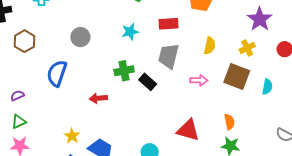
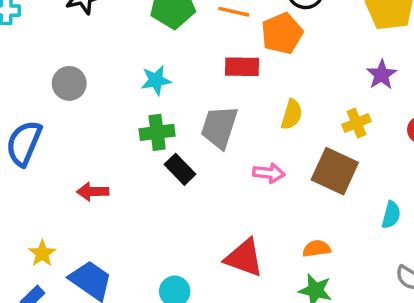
purple star: (260, 19) -> (382, 75), size x0.7
red rectangle: (168, 24) -> (242, 67), moved
green cross: (124, 71) -> (157, 132), moved
cyan semicircle: (267, 87) -> (391, 215), moved
orange semicircle: (229, 122) -> (317, 249), turned -91

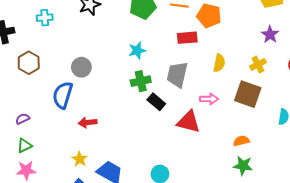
orange pentagon: (282, 33) -> (209, 16), turned -30
gray circle: (69, 83) -> (81, 67), moved
red arrow: (93, 192) -> (88, 122), moved
red triangle: (244, 258) -> (189, 122), moved

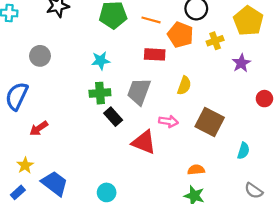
yellow cross: (258, 64) -> (215, 41), moved
gray circle: (81, 67) -> (40, 56), moved
red arrow: (88, 122) -> (39, 128), turned -36

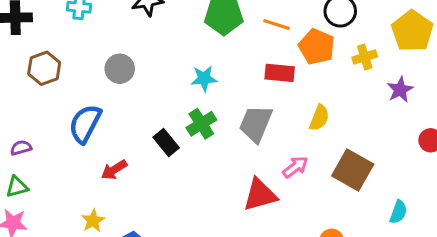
green cross: (100, 93) -> (201, 124), turned -30
black rectangle: (113, 117) -> (166, 142), moved
pink arrow: (168, 121) -> (295, 167), turned -48
red triangle: (144, 142) -> (260, 195), turned -40

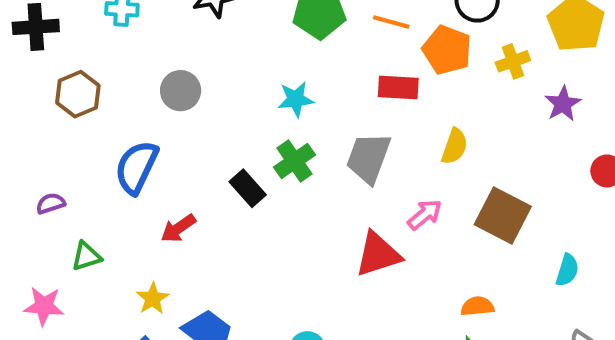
green triangle: (17, 187) -> (86, 256), moved

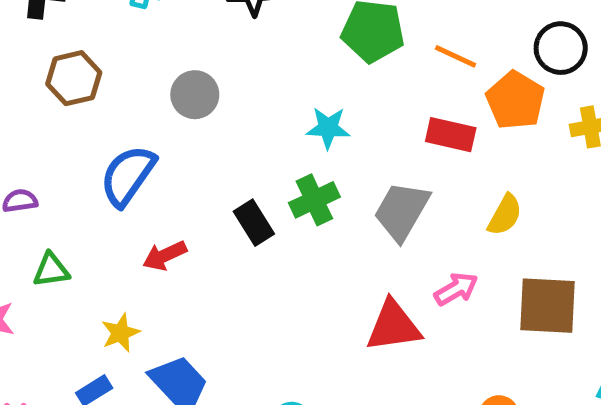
brown square: (503, 216) -> (548, 306), turned -34

